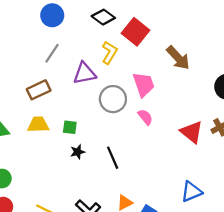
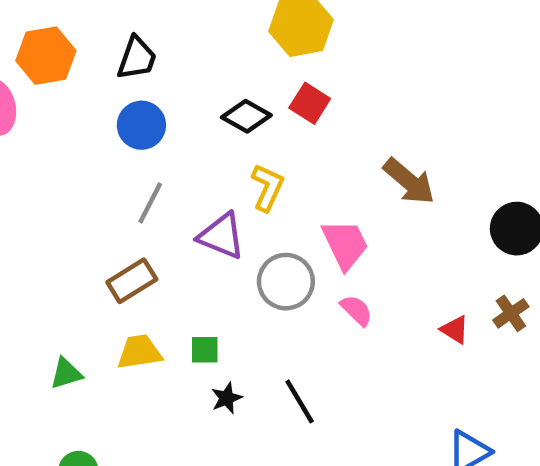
red square: (136, 32) -> (310, 103), moved, size x0.7
purple triangle: (84, 73) -> (222, 236), turned 40
red triangle: (192, 132) -> (455, 330), size x0.6

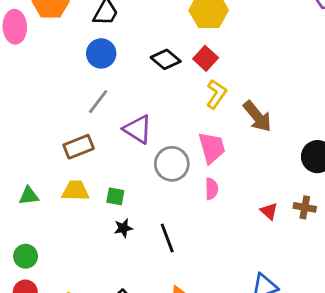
yellow L-shape: (268, 187) -> (216, 94), moved
pink semicircle: (356, 310) -> (211, 189), turned 35
brown cross: (511, 313) -> (305, 207), turned 35

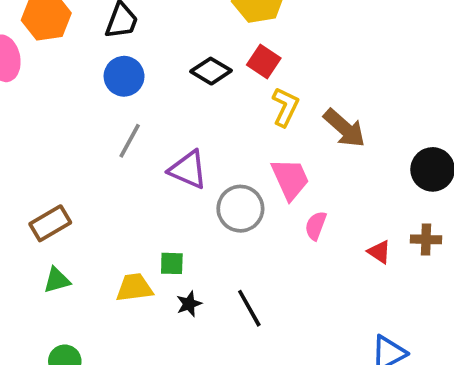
brown rectangle: (79, 147) -> (50, 223), moved
pink semicircle: (211, 189) -> (316, 226), moved, turned -150
yellow trapezoid: (75, 191) -> (134, 288), moved

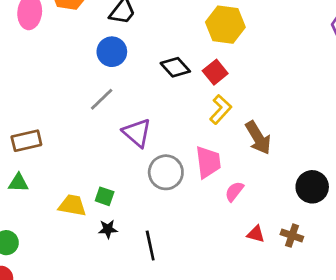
pink semicircle: (316, 226) -> (234, 191), moved
red triangle: (379, 252) -> (256, 234), turned -36

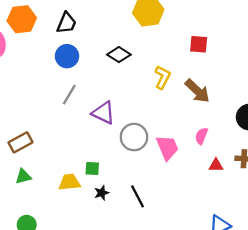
red square: (215, 72) -> (199, 44), moved, turned -30
pink trapezoid: (208, 162) -> (167, 148), moved
pink semicircle: (234, 191) -> (201, 136), moved

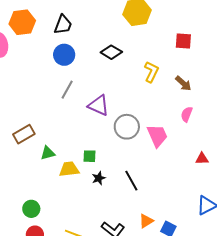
brown arrow: (197, 91) -> (183, 83), size x0.7
pink semicircle: (201, 136) -> (187, 114), moved
red triangle: (216, 165) -> (202, 159), moved
green triangle: (23, 176) -> (48, 153), moved

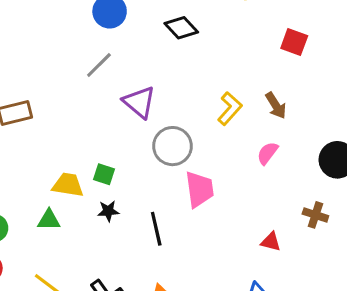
yellow L-shape: (151, 72) -> (230, 108), moved
pink trapezoid: (157, 136) -> (199, 189), moved
green triangle: (48, 153) -> (49, 220), moved
red triangle: (202, 159) -> (271, 242), moved

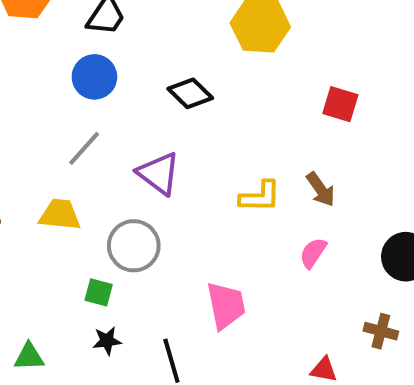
purple triangle: (139, 102) -> (159, 173), moved
yellow L-shape: (230, 108) -> (260, 197), turned 52
gray circle: (172, 146) -> (134, 246), moved
yellow trapezoid: (68, 185) -> (60, 215), moved

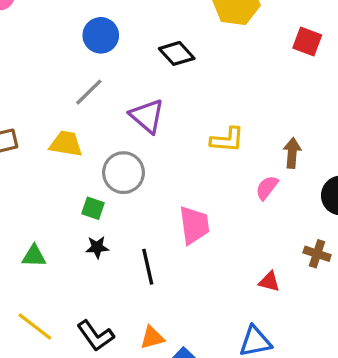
red square: (340, 104) -> (307, 41), moved
brown arrow: (321, 189) -> (292, 153), moved, turned -144

